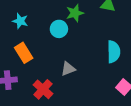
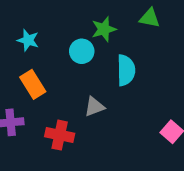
cyan semicircle: (114, 52) -> (126, 70), moved
red cross: (43, 89) -> (60, 135), turned -30

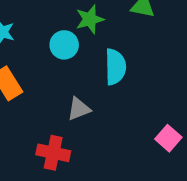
red cross: (60, 135) -> (53, 153), moved

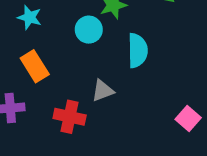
red cross: (53, 153) -> (70, 117), moved

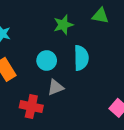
cyan circle: (89, 30) -> (47, 61), moved

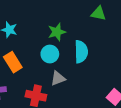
green star: (63, 25) -> (57, 32), moved

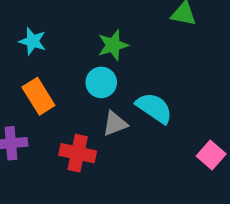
cyan semicircle: (81, 52) -> (154, 108), moved, turned -55

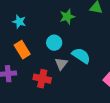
green star: (113, 45) -> (67, 17), moved
gray triangle: (115, 124) -> (61, 64), turned -32

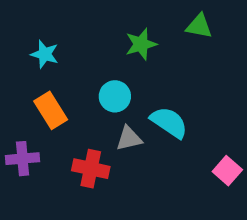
gray triangle: (61, 64) -> (129, 139), turned 40

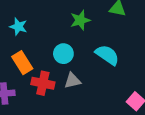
cyan semicircle: (169, 122) -> (107, 55), moved
red cross: (91, 169) -> (43, 83), moved

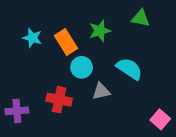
orange rectangle: (22, 63) -> (66, 42), moved
gray triangle: (72, 81) -> (101, 91), moved

